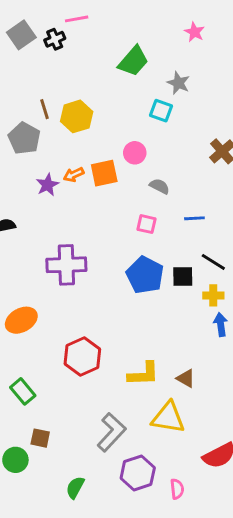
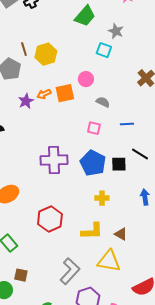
purple cross: (66, 265) -> (54, 160), moved
yellow cross: (213, 295) -> (102, 198), moved

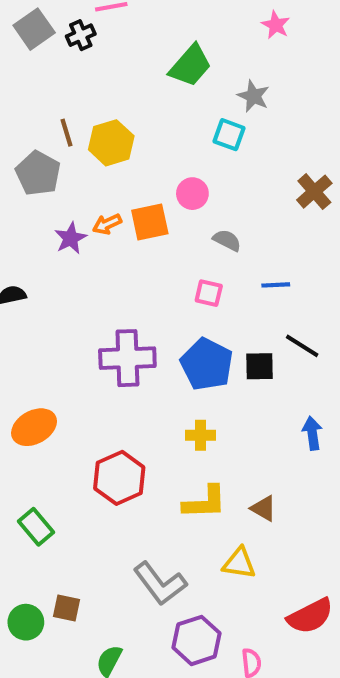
yellow cross: (102, 198) -> (201, 435), moved
yellow triangle: (109, 261) -> (239, 563), size x0.7
gray L-shape: (70, 271) -> (160, 584), turned 100
brown square: (21, 275) -> (67, 608), moved

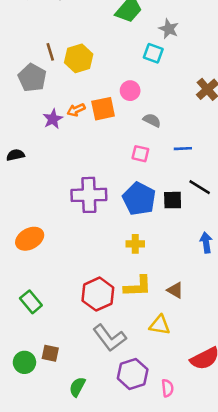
red hexagon: (119, 478) -> (98, 294), moved

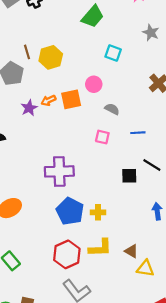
gray star: (169, 29) -> (151, 33), moved
blue pentagon: (139, 199) -> (70, 211), moved
yellow triangle: (160, 325) -> (145, 268), moved

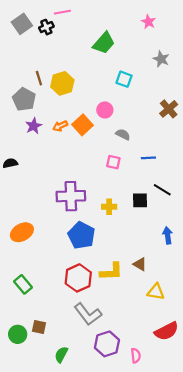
orange square: (71, 99) -> (83, 125), turned -30
purple star: (29, 108) -> (34, 126), moved
yellow cross: (98, 212) -> (109, 207), moved
brown triangle: (131, 251) -> (140, 264), moved

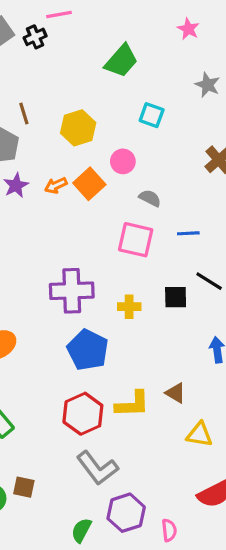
yellow hexagon: (62, 83) -> (78, 128), moved
pink square: (113, 162) -> (136, 240), size x1.6
green semicircle: (61, 355) -> (81, 530), moved

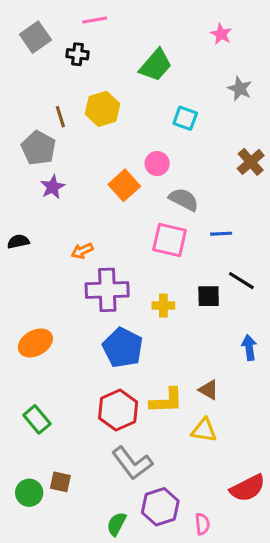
black cross: (35, 37) -> (78, 54), moved, turned 30
yellow hexagon: (78, 128) -> (102, 109), moved
orange arrow: (56, 185) -> (82, 251), moved
gray semicircle: (150, 198) -> (184, 199), size x1.4
yellow triangle: (199, 434) -> (204, 430), moved

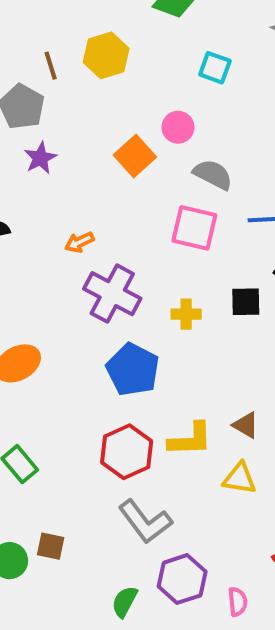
purple cross: (107, 290) -> (112, 294), turned 30

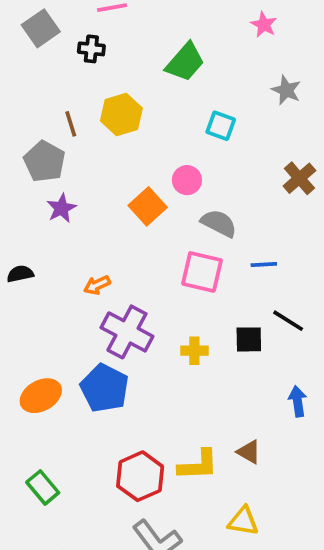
blue pentagon: (133, 370) -> (105, 388), moved
yellow triangle: (240, 478) -> (243, 521), moved

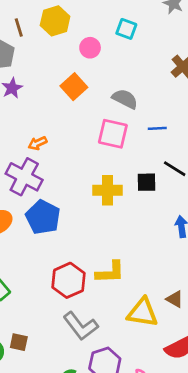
pink circle: (187, 180) -> (90, 48), moved
purple cross: (127, 332) -> (24, 177), moved
yellow cross: (194, 351) -> (107, 190), size x1.5
brown triangle: (249, 452) -> (175, 299), moved
yellow triangle: (243, 521) -> (142, 313), size x1.4

